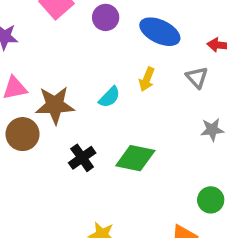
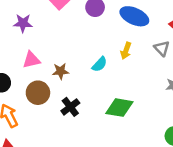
brown star: (55, 105) -> (61, 71), size x0.6
black cross: (82, 158) -> (70, 107), moved

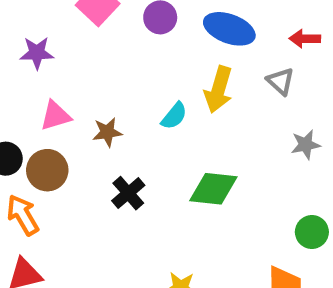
yellow arrow: (126, 51) -> (218, 89), size x1.5
brown circle: (38, 93) -> (47, 170), moved

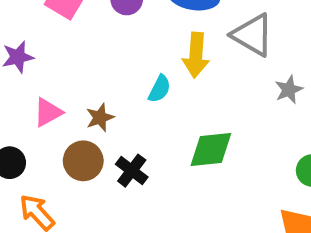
gray triangle: (281, 81) -> (253, 35), size x1.6
brown circle: (47, 170) -> (83, 161), moved

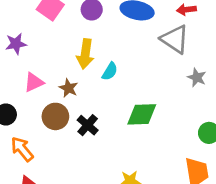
yellow arrow: (196, 55) -> (85, 54), moved
gray star: (289, 90) -> (197, 77), turned -30
brown star: (100, 118) -> (68, 88), turned -30

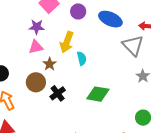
purple star: (16, 44) -> (37, 27), moved
cyan semicircle: (110, 71) -> (82, 58), turned -56
pink triangle: (34, 82) -> (36, 47), moved

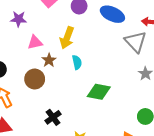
purple star: (37, 27) -> (18, 19), moved
cyan semicircle: (82, 58) -> (77, 62), moved
black cross: (58, 93) -> (53, 117), moved

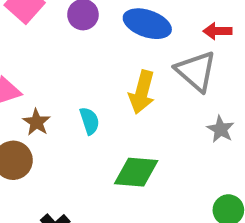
yellow arrow: (67, 38) -> (142, 92), moved

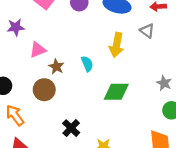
gray triangle: (196, 71) -> (147, 31), size x0.6
gray star: (221, 129) -> (164, 83), moved

